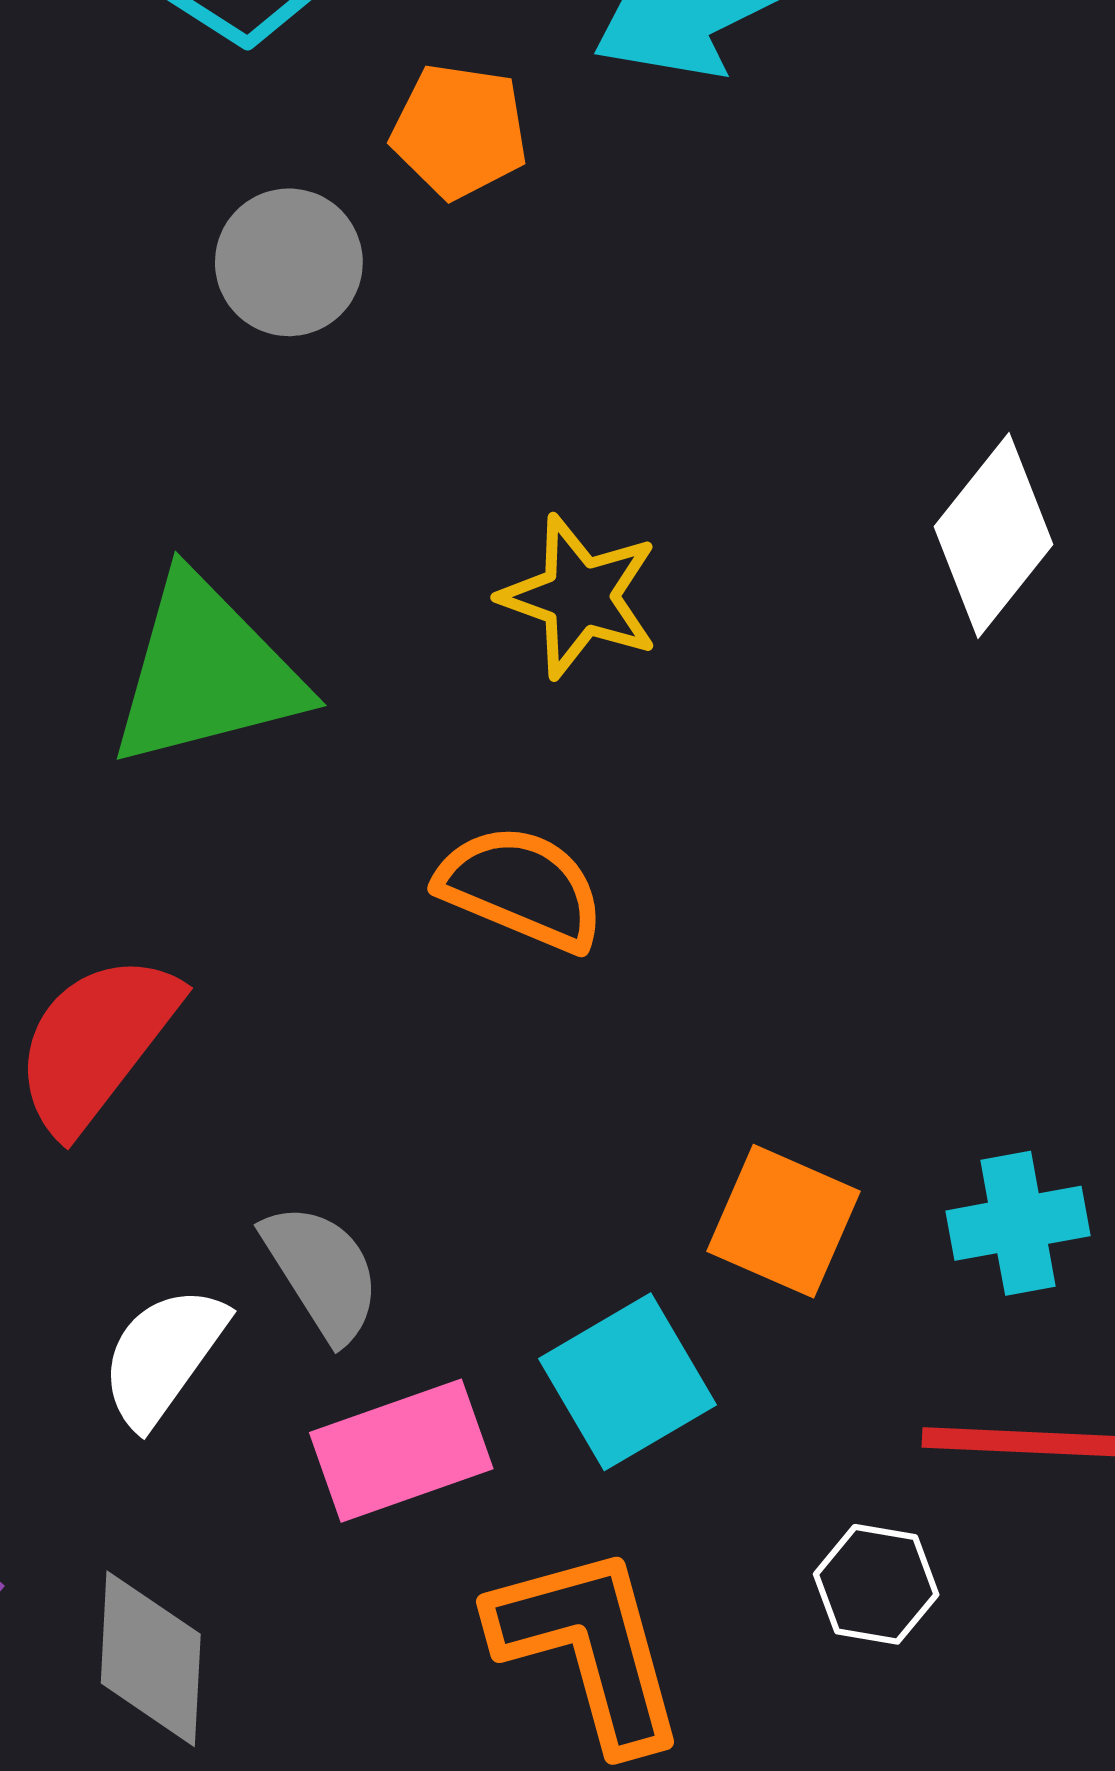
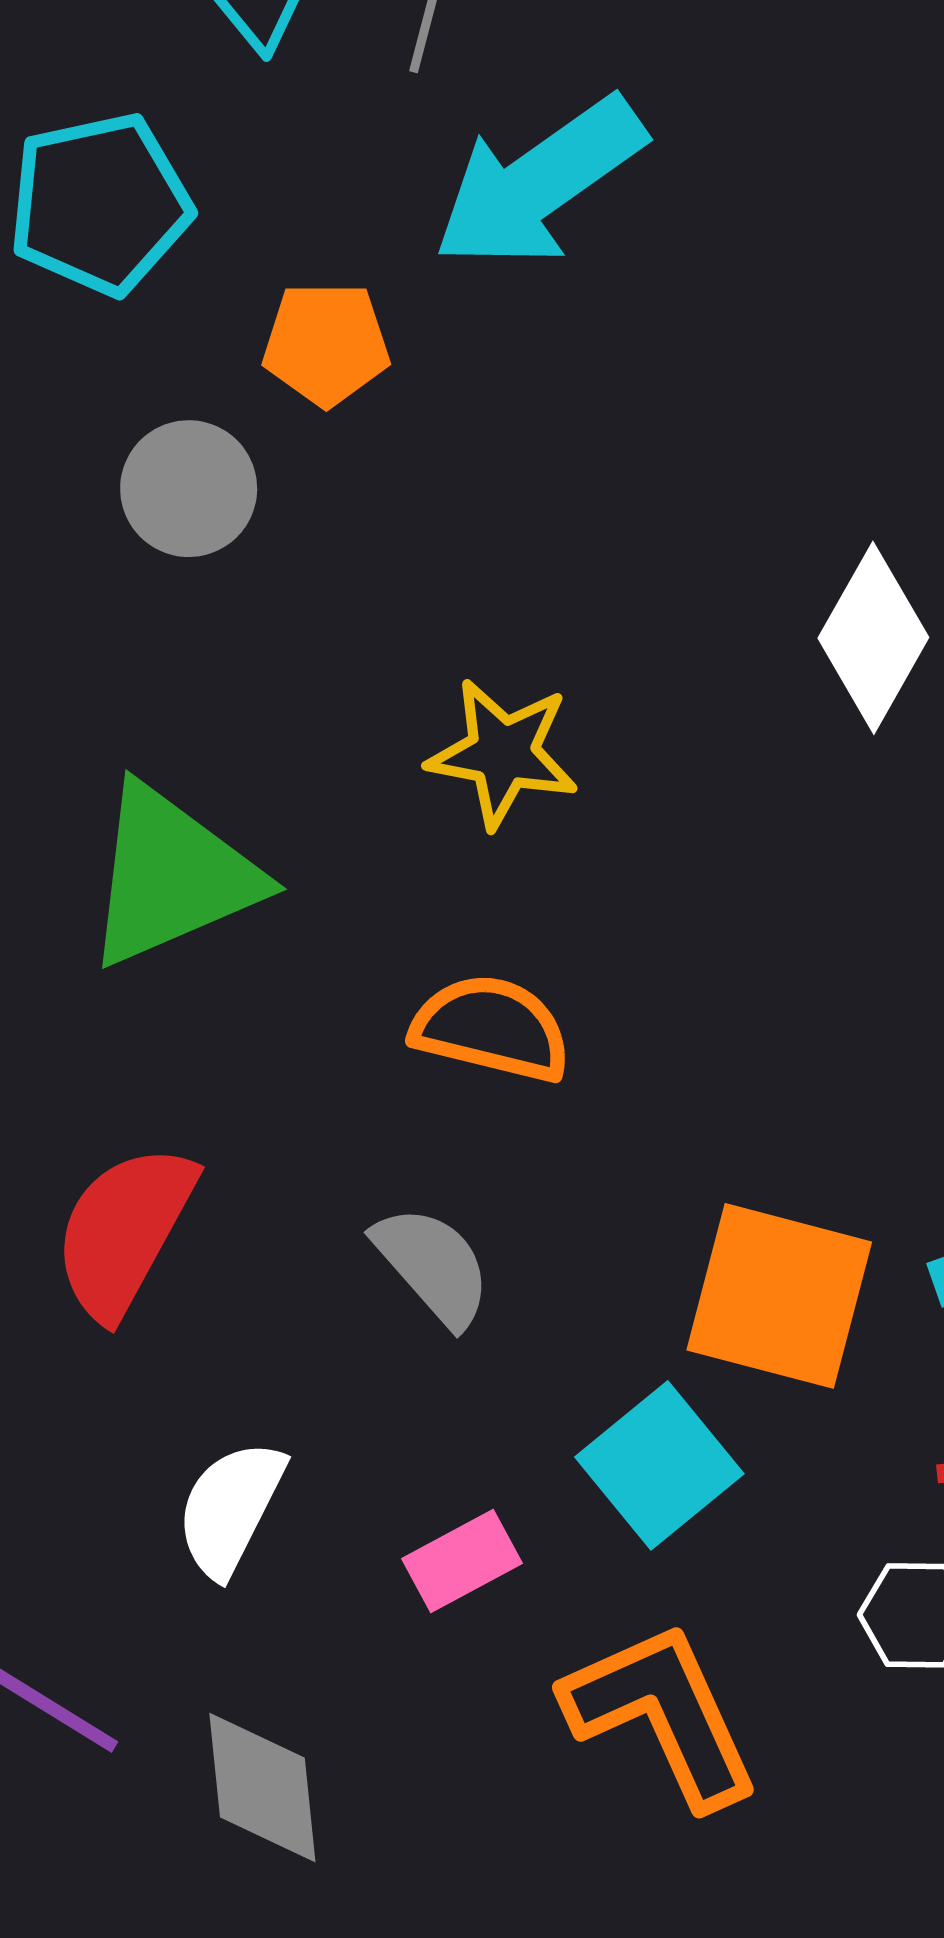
orange square: (783, 1221) -> (779, 1296), size x1.4
gray semicircle: (322, 1272) -> (433, 1266), moved
pink rectangle: (401, 1451) -> (462, 1561), size x0.7

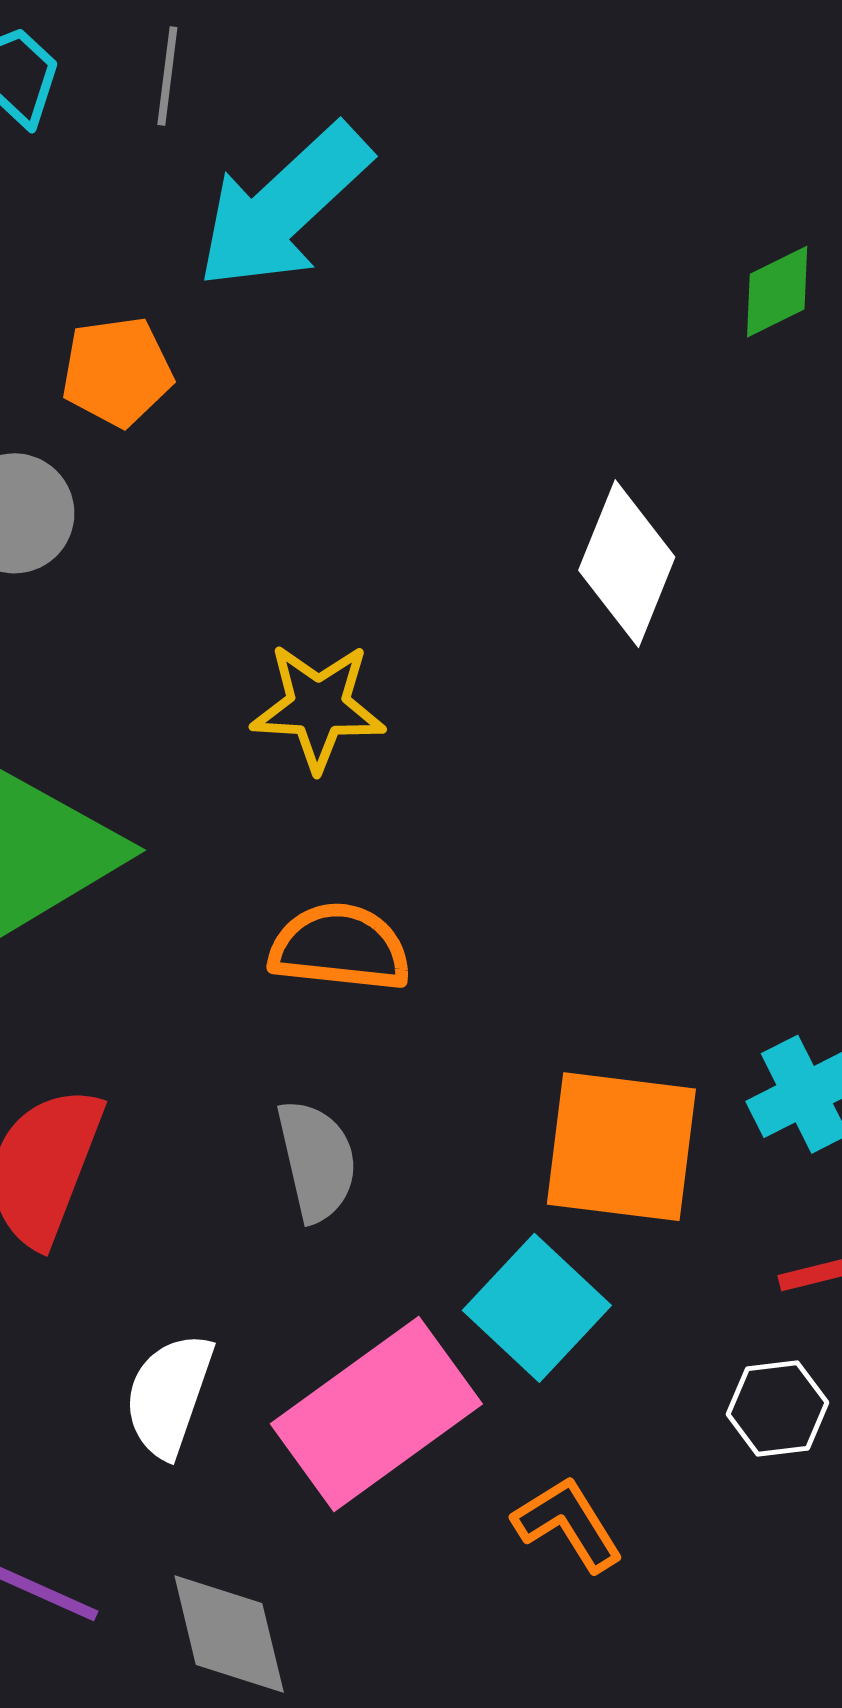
gray semicircle: (433, 1266) -> (317, 1161), turned 36
pink rectangle: (462, 1561) -> (376, 1414), size x2.0
orange L-shape: (662, 1714) -> (568, 1524), size x0.6

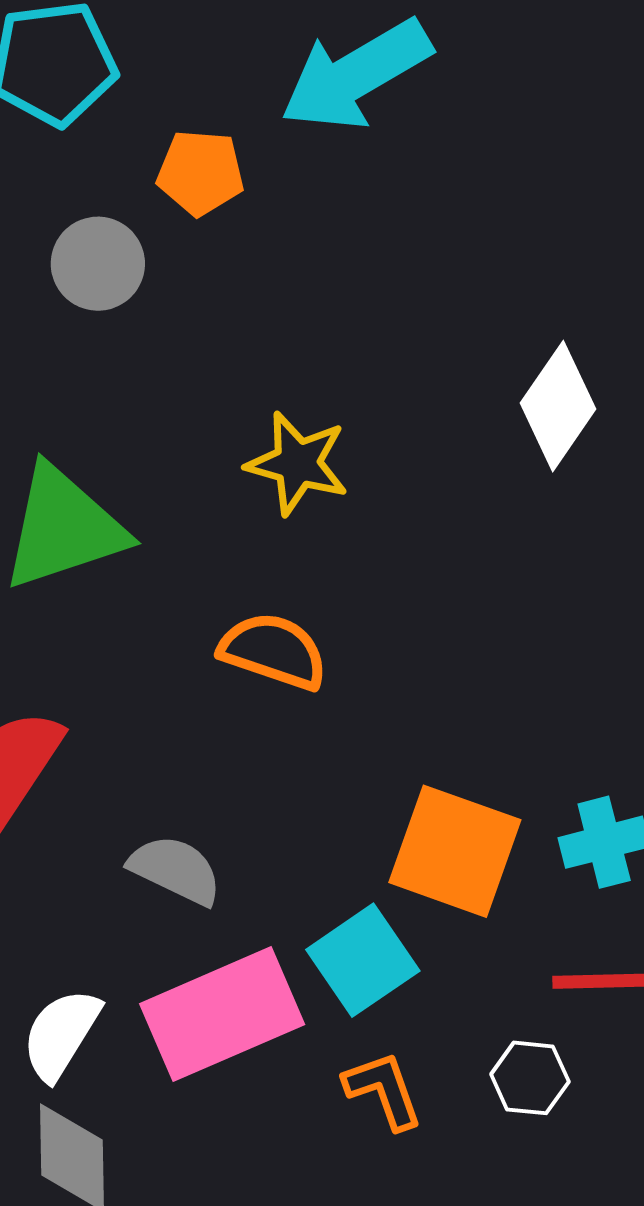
gray semicircle: (317, 1161) -> (175, 870), moved, turned -64
white semicircle: (169, 1395) -> (61, 1034), moved
orange L-shape: (568, 1524) -> (383, 1090), moved

